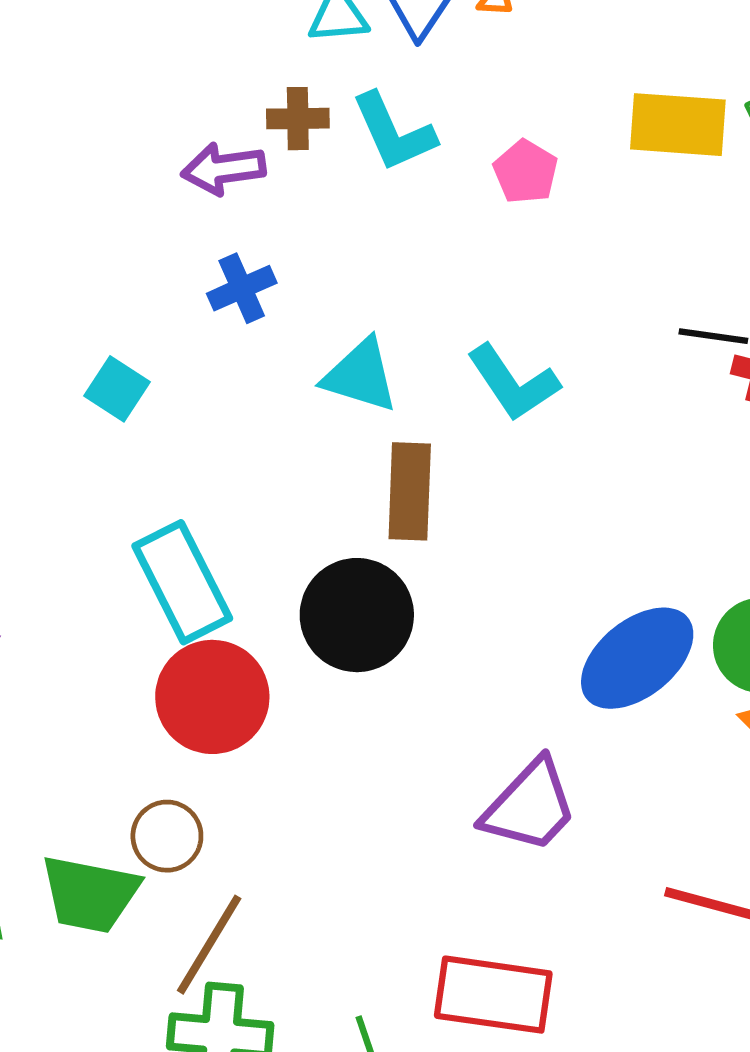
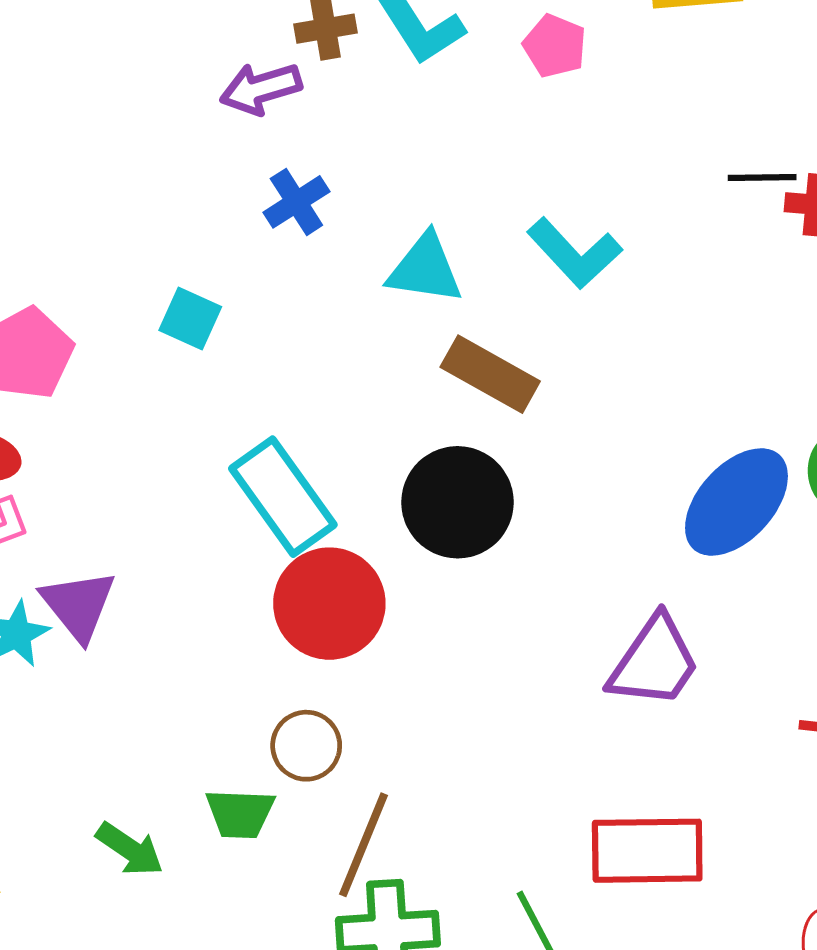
brown rectangle: (410, 491) -> (490, 374), turned -54
green trapezoid: (90, 894) -> (240, 814), size x0.7

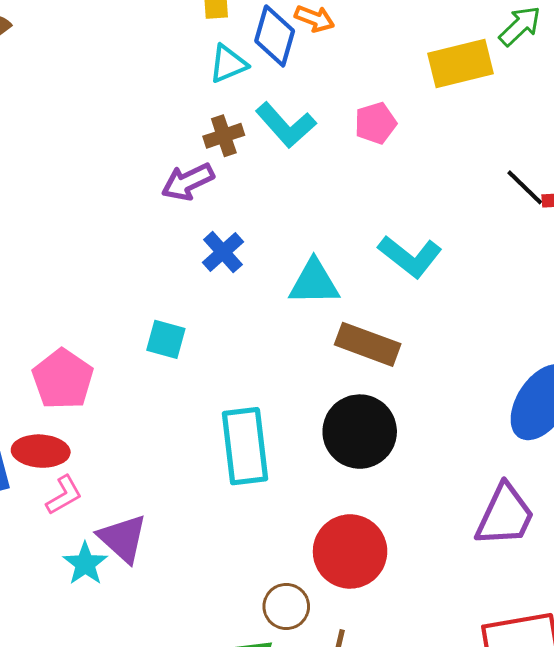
pink pentagon: (555, 46) -> (375, 123), turned -30
black line: (762, 178) -> (525, 187), turned 54
cyan rectangle: (283, 497) -> (245, 446), turned 38
red circle: (329, 604) -> (350, 551), moved

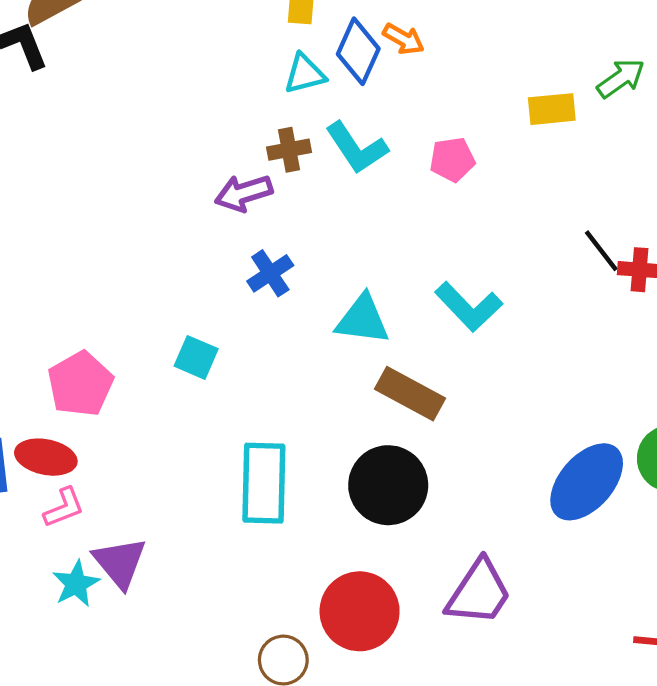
yellow rectangle: (460, 63) -> (552, 109), size x0.7
purple trapezoid: (505, 515) -> (479, 592), moved

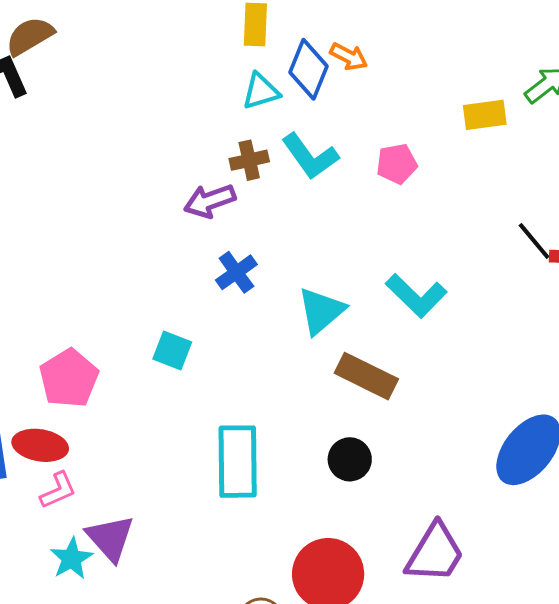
cyan triangle: (363, 320) -> (321, 311), turned -46
black circle: (388, 485) -> (350, 459), size x0.6

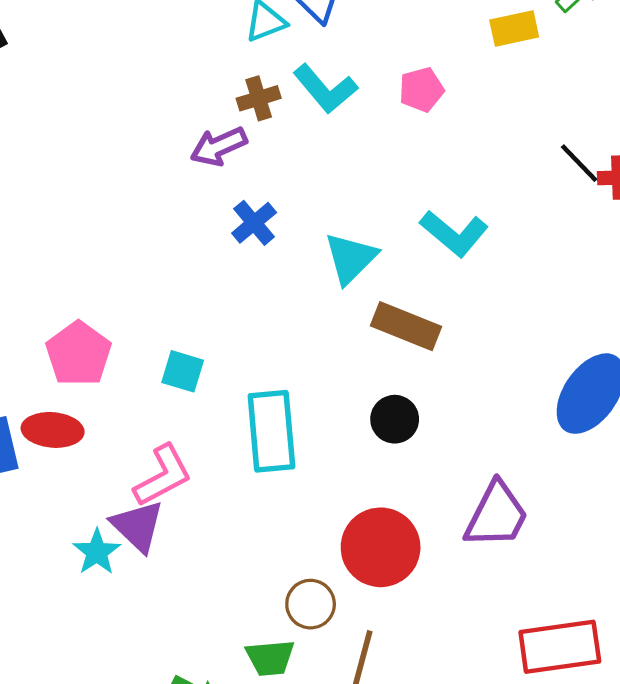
cyan square: (172, 351) -> (183, 371), moved
pink L-shape: (58, 490) -> (163, 476), moved, size x1.5

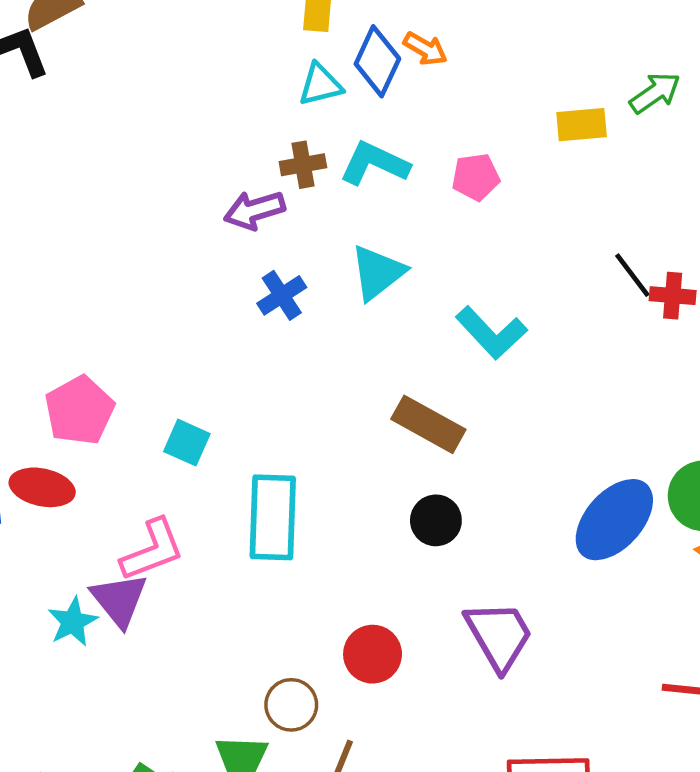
cyan L-shape: (325, 89) -> (375, 163), turned 148
cyan triangle: (351, 258) -> (378, 273), moved
black circle: (395, 419) -> (436, 520), moved
purple trapezoid: (496, 515) -> (499, 635), turned -64
red circle: (381, 547) -> (373, 654), size x0.7

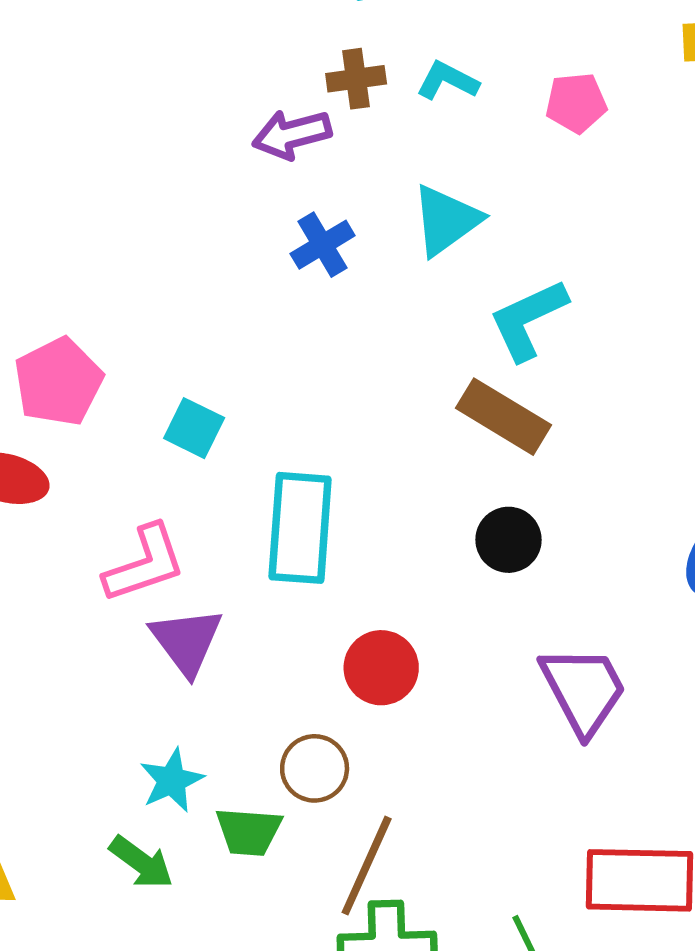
cyan L-shape: (375, 163) -> (448, 81), size x0.7
cyan L-shape: (491, 333) -> (528, 320), moved, turned 106
purple triangle: (119, 600) -> (187, 641), moved
cyan star: (73, 622) -> (172, 780), moved
red circle: (373, 654) -> (381, 668), moved

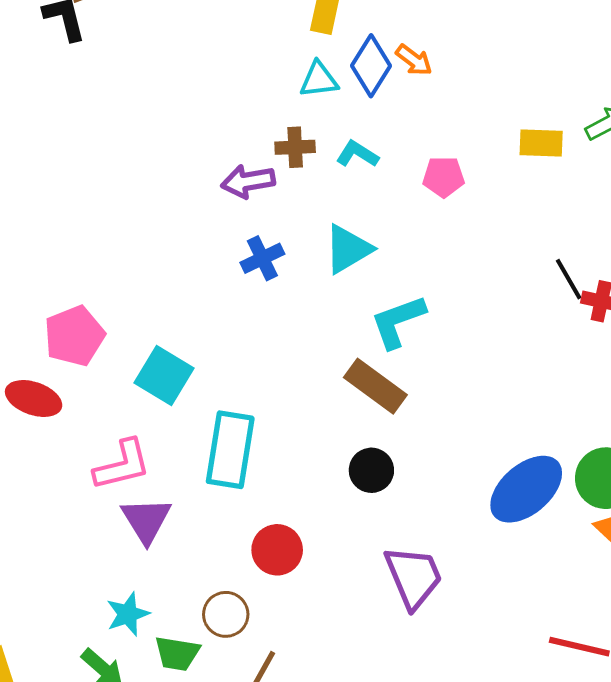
cyan square: (194, 428) -> (164, 376), size x1.4

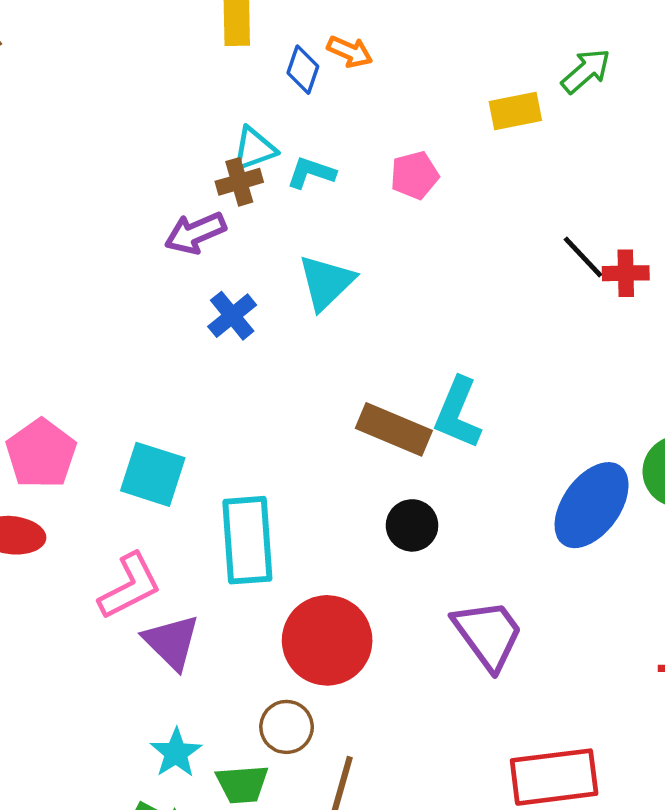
blue diamond: (371, 66) -> (303, 70), size x0.7
cyan triangle: (319, 80) -> (254, 149), moved
cyan L-shape: (398, 321) -> (458, 413), moved, turned -34
red circle: (277, 550) -> (327, 640), size x1.5

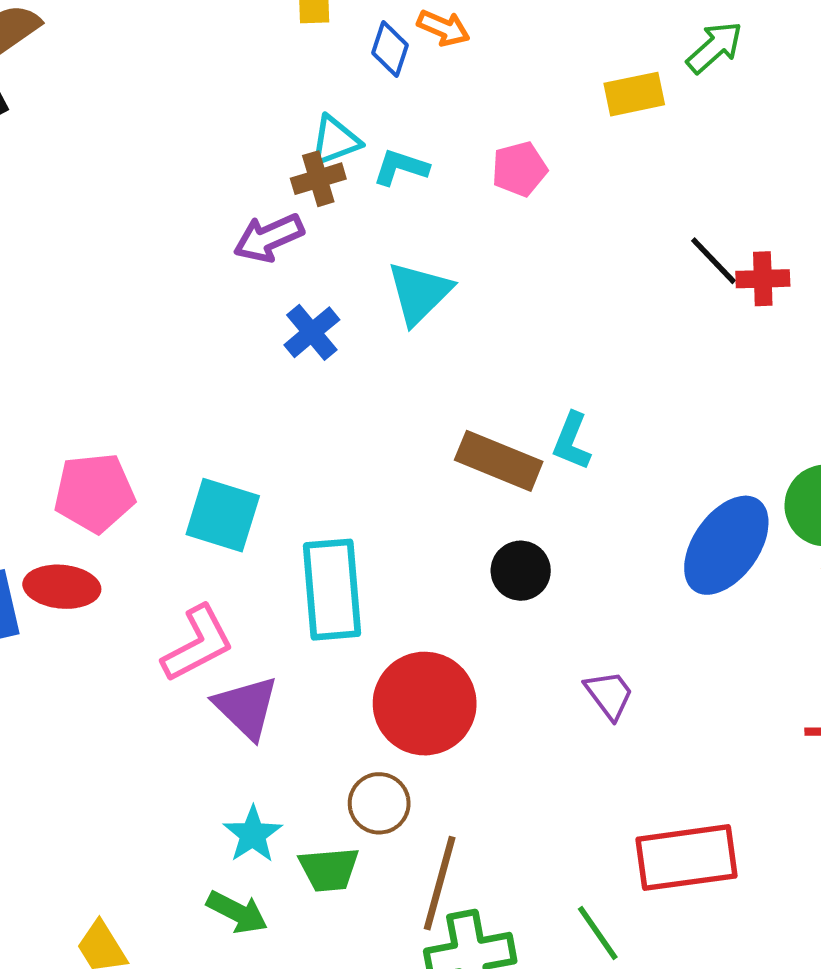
cyan L-shape: (458, 413) -> (572, 441), size x0.7
pink pentagon: (41, 454) -> (94, 493), turned 30
purple trapezoid: (488, 634) -> (609, 695), size x0.6

